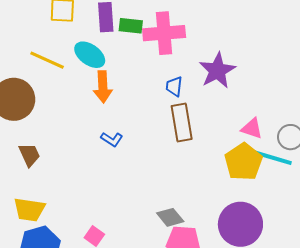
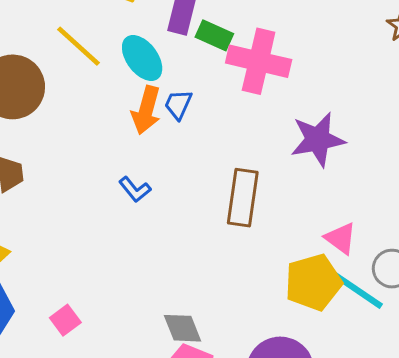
blue trapezoid: (174, 86) -> (178, 104), moved

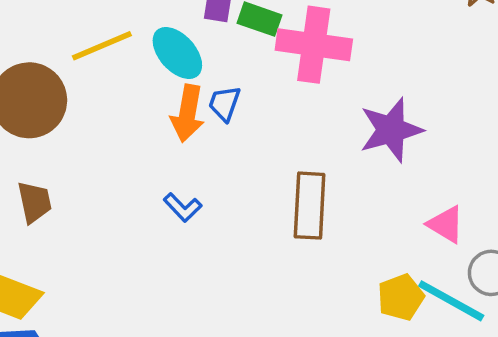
yellow line: (78, 46) -> (102, 46), turned -60
pink triangle: (341, 238) -> (446, 224), moved
yellow pentagon: (313, 282) -> (401, 297), size x0.7

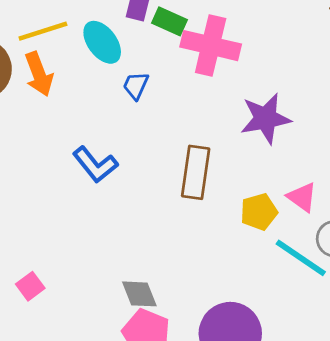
orange arrow: (188, 113) -> (39, 74), moved, turned -36
blue L-shape: (183, 207) -> (95, 165), size x1.5
yellow pentagon: (401, 297) -> (259, 212), moved

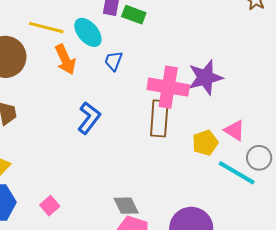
yellow line: (43, 31) -> (46, 28), turned 36
pink cross: (211, 46) -> (168, 87), moved
orange arrow: (39, 74) -> (65, 59), moved
blue L-shape: (95, 165) -> (89, 118), turned -100

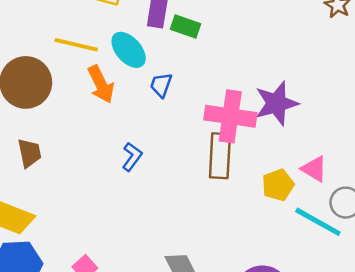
blue L-shape: (89, 118) -> (132, 157), size x0.7

